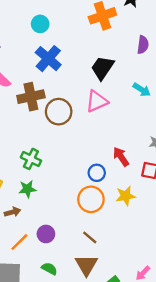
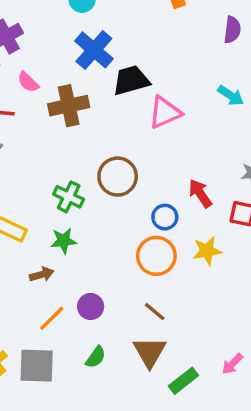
black trapezoid: (102, 68) -> (131, 80), moved, turned 40
brown circle: (59, 112) -> (118, 177), moved
green semicircle: (49, 269) -> (96, 357), turned 98

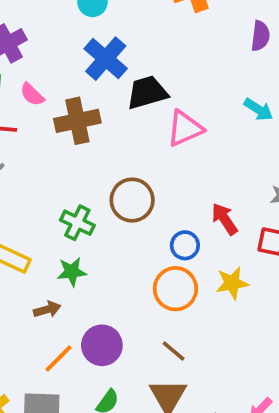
purple circle: (91, 306) -> (102, 345), size x1.4

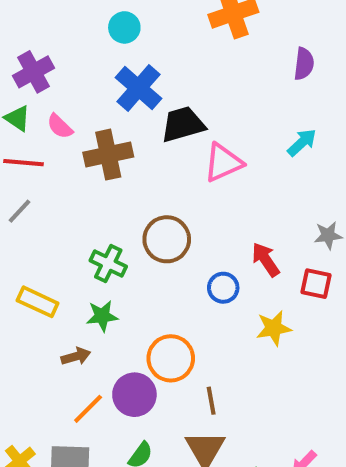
cyan arrow: (258, 110) -> (302, 142), turned -76
orange circle: (175, 289) -> (171, 358), moved
brown line: (174, 351) -> (211, 401), turned 40

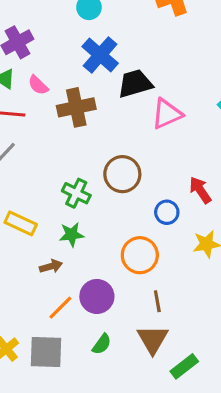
orange circle: (171, 358) -> (140, 255), moved

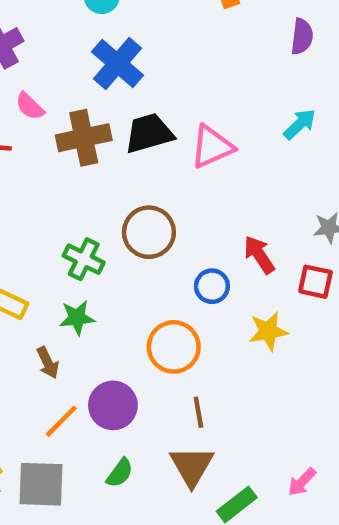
black trapezoid: (135, 84) -> (149, 133), moved
brown arrow: (51, 266) -> (48, 363), turned 80

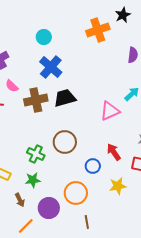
pink triangle: (212, 147) -> (110, 111), moved
purple circle: (113, 405) -> (49, 208), moved

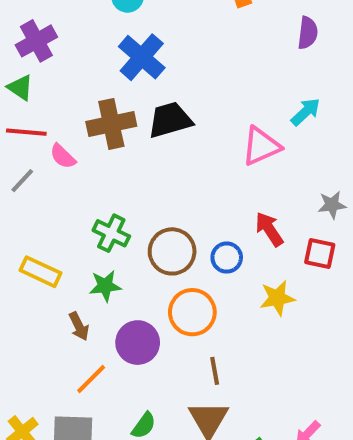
pink semicircle: (12, 86) -> (63, 156), moved
brown circle: (65, 142) -> (172, 251), moved

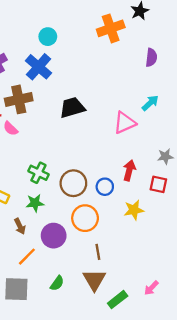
blue cross: (142, 57) -> (38, 67), moved
brown cross: (111, 124) -> (19, 99), moved
red arrow: (269, 229) -> (129, 170), turned 48

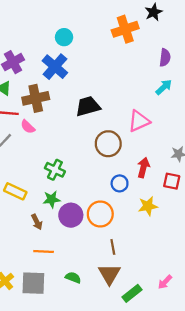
cyan arrow: (150, 103) -> (164, 87), moved
brown circle: (73, 183) -> (108, 144), moved
purple circle: (54, 236) -> (71, 215), moved
orange line: (27, 257) -> (44, 251), turned 48
green semicircle: (57, 283) -> (73, 277), turned -105

